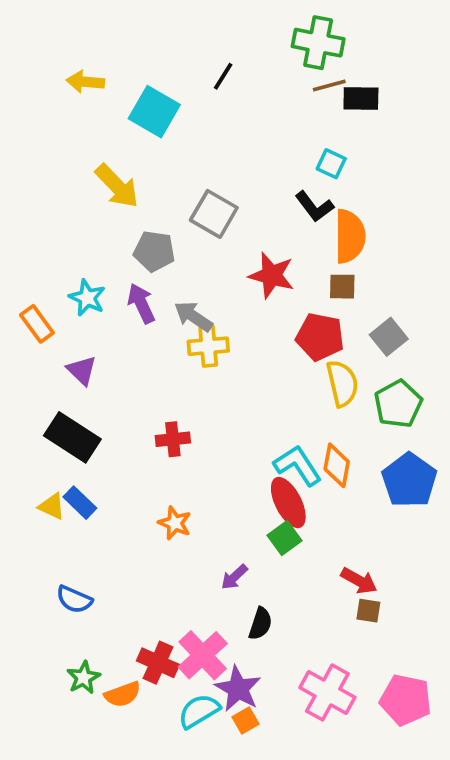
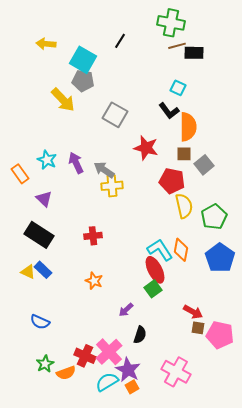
gray pentagon: (154, 251) -> (83, 81), moved
gray square: (389, 337) -> (204, 165), moved
pink pentagon: (406, 700) -> (220, 335), moved

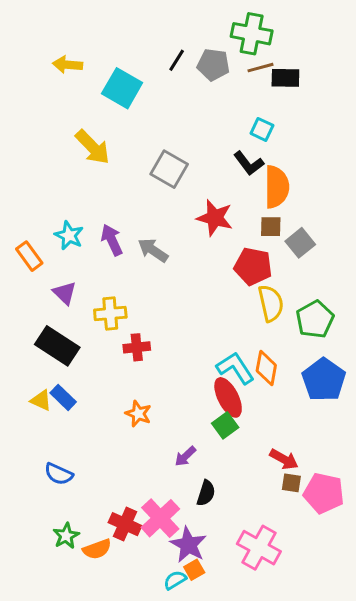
gray pentagon: (83, 81) -> (213, 65), moved
yellow cross: (112, 186) -> (110, 314), moved
cyan semicircle: (107, 382) -> (175, 580), moved, size x0.7

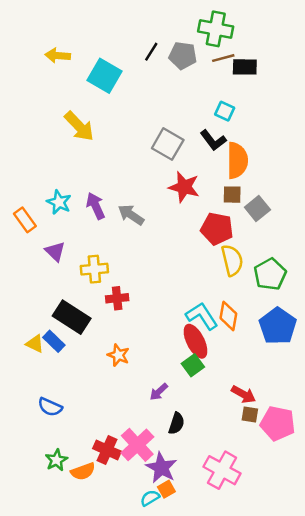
gray square: (169, 169) -> (168, 144), moved
black rectangle: (57, 346) -> (72, 317), moved

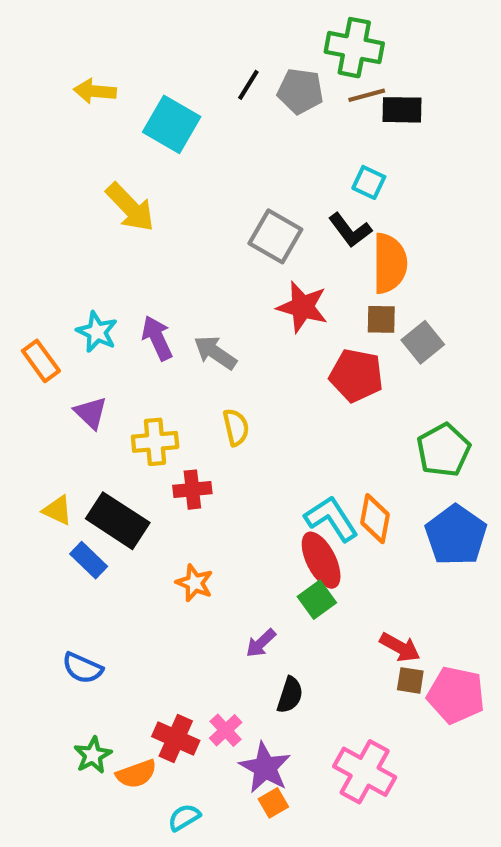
yellow semicircle: (232, 260) -> (236, 427), moved, size x0.7
yellow triangle: (35, 344) -> (58, 510), moved
pink cross: (137, 445) -> (226, 730), size x0.6
cyan semicircle: (150, 498) -> (184, 817), moved

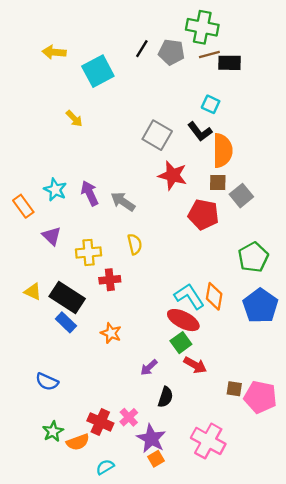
cyan square: (172, 124) -> (98, 71), turned 32
yellow arrow: (130, 207) -> (74, 119), size x0.6
blue rectangle: (89, 560) -> (66, 322), moved
red ellipse: (321, 560) -> (183, 320), turned -36
red arrow: (400, 647) -> (195, 365), moved

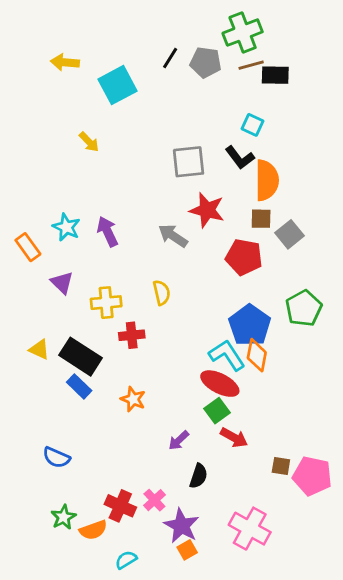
green cross: (202, 27) -> (243, 32), turned -32
gray square: (157, 135) -> (189, 162), turned -36
gray arrow: (123, 201) -> (173, 236), moved
blue pentagon: (260, 306) -> (250, 325), moved

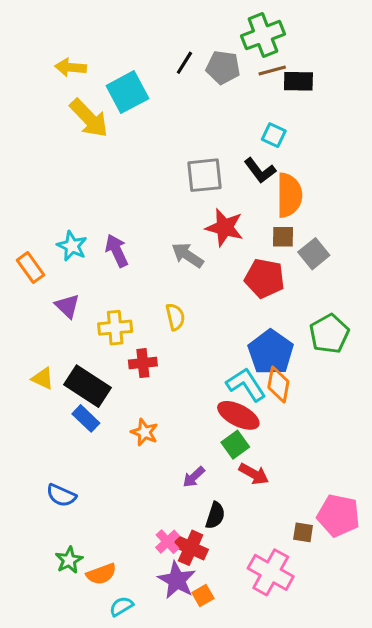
yellow arrow: (89, 142) -> (89, 118), moved, size x1.8
brown square: (281, 466) -> (303, 532), moved
red cross: (120, 506) -> (191, 548), moved
purple star: (181, 526) -> (177, 580), moved
cyan semicircle: (126, 560) -> (121, 606), moved

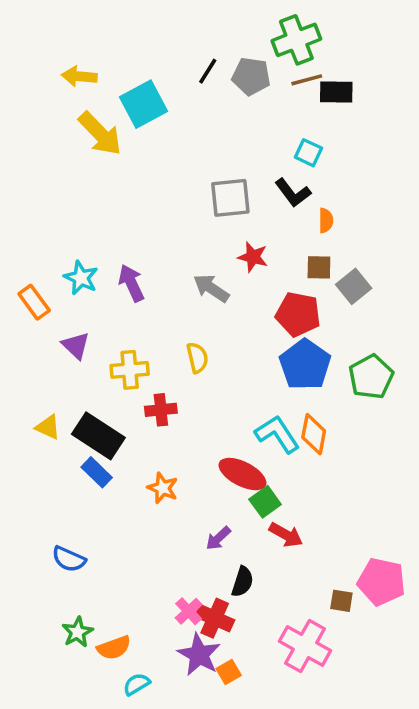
orange semicircle: (289, 195) -> (326, 220), size x0.5
red star: (224, 228) -> (253, 257), size x0.7
blue pentagon: (271, 352) -> (305, 365), moved
red ellipse: (238, 415) -> (242, 474), moved

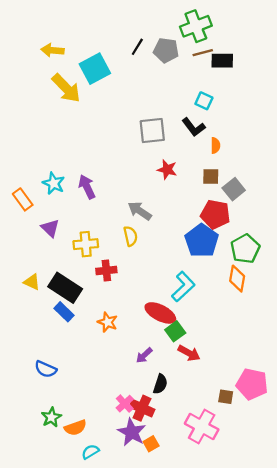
gray arrow: (211, 288) -> (140, 211), moved
red pentagon: (298, 314) -> (215, 214), moved
cyan L-shape: (277, 434) -> (183, 287), turned 80
orange diamond: (314, 434) -> (237, 279), moved

